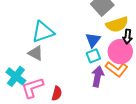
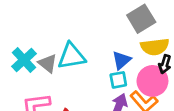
cyan triangle: (43, 32) -> (72, 56), moved
cyan cross: (16, 76) -> (24, 60), moved

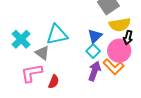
gray triangle: (48, 63) -> (42, 53), moved
cyan square: (118, 80) -> (93, 51), turned -32

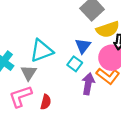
cyan square: (93, 51) -> (75, 64), moved
gray triangle: (42, 53) -> (29, 73), turned 35

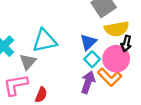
cyan square: (75, 64) -> (92, 59), moved

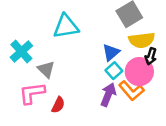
cyan triangle: (45, 41) -> (66, 26), moved
gray triangle: (28, 62) -> (46, 69), turned -30

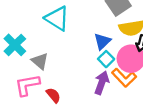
cyan triangle: (66, 26) -> (57, 18), turned 44
red semicircle: (58, 105) -> (53, 95), turned -63

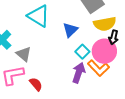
blue triangle: (102, 41) -> (70, 30), moved

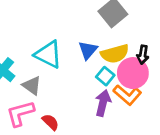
cyan triangle: (39, 16) -> (48, 54), moved
yellow semicircle: (105, 24) -> (115, 54), moved

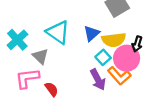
purple arrow: (103, 103) -> (98, 80), turned 130

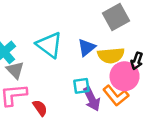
gray triangle: (40, 56) -> (15, 70), moved
cyan square: (103, 57) -> (81, 86), moved, turned 32

